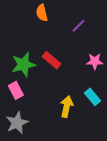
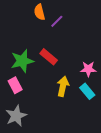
purple line: (78, 26) -> (57, 21), moved
pink star: (95, 61) -> (88, 69), moved
yellow arrow: (67, 107) -> (63, 86), moved

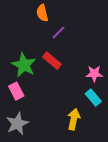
purple line: (57, 21) -> (59, 33), moved
green star: (22, 61) -> (24, 65), turned -30
yellow arrow: (63, 86) -> (74, 119), moved

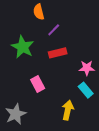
red rectangle: (52, 61) -> (58, 53), moved, turned -54
green star: (24, 65) -> (23, 47), moved
pink rectangle: (16, 91) -> (38, 84), moved

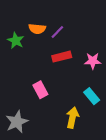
orange semicircle: (39, 12) -> (37, 29), moved, turned -70
green star: (23, 47) -> (16, 41), moved, size x0.7
pink star: (87, 68) -> (93, 61), moved

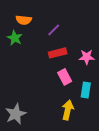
orange semicircle: (37, 29) -> (24, 20), moved
pink rectangle: (40, 90) -> (65, 77), moved
cyan rectangle: (92, 96) -> (86, 90), turned 49

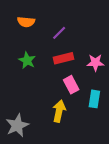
green star: (15, 38) -> (27, 60), moved
yellow arrow: (68, 110) -> (59, 111), moved

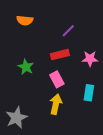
purple line: (59, 33) -> (68, 31), moved
green star: (27, 60) -> (26, 67), moved
pink rectangle: (71, 85) -> (57, 79), moved

